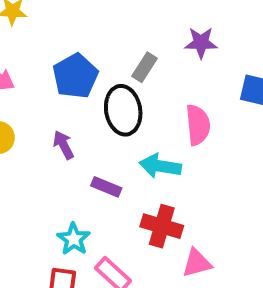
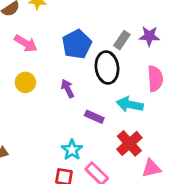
purple star: (201, 43) -> (149, 36), moved
red cross: (162, 226) -> (129, 143), turned 30

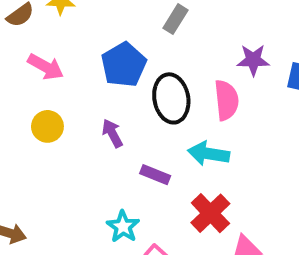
purple star: (149, 36) -> (253, 60), moved
gray rectangle: (122, 40) -> (176, 19), moved
pink semicircle: (155, 79) -> (226, 100), moved

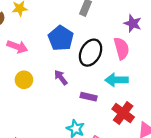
purple star: (253, 60) -> (133, 23), turned 30
black ellipse: (171, 98) -> (91, 53), turned 48

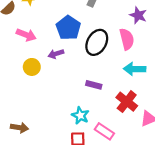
purple arrow: (61, 78) -> (56, 54), moved, turned -72
cyan arrow: (116, 80) -> (135, 69), moved

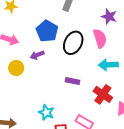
cyan star: (80, 115) -> (46, 112), moved

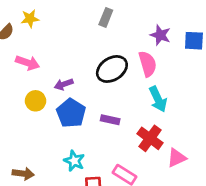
blue pentagon: (47, 31) -> (71, 113), moved
black ellipse: (73, 43) -> (112, 69), turned 30
cyan arrow: (108, 65) -> (158, 99), turned -114

